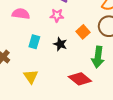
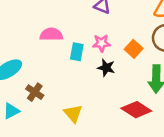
pink star: (57, 15) -> (101, 43), moved
cyan rectangle: (34, 42) -> (77, 52), moved

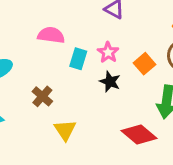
pink star: (101, 43) -> (108, 52), turned 30
brown cross: (35, 92) -> (42, 96), moved

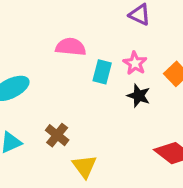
brown cross: (42, 96) -> (57, 135), moved
yellow triangle: (65, 130) -> (84, 166), moved

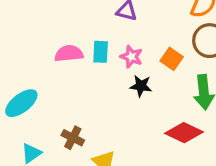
cyan rectangle: (102, 72) -> (101, 52), moved

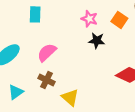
cyan rectangle: (101, 52) -> (35, 14), moved
pink semicircle: (69, 54) -> (47, 52), moved, turned -36

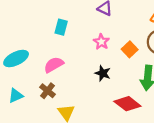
cyan rectangle: (35, 14) -> (61, 27), moved
black star: (97, 41) -> (103, 73), moved

